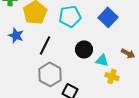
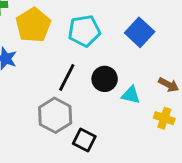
black line: (45, 45) -> (67, 77), moved
yellow cross: (112, 76) -> (164, 118), moved

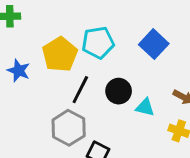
yellow pentagon: (33, 25) -> (60, 54), moved

